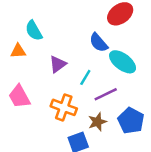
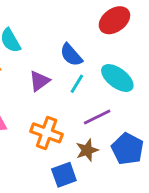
blue semicircle: (99, 43) -> (71, 55), moved
cyan line: (85, 77) -> (77, 84), moved

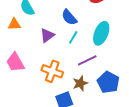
cyan ellipse: (117, 78) -> (101, 33), turned 75

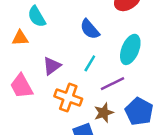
purple triangle: (47, 35) -> (52, 66), moved
cyan line: (73, 37) -> (90, 63), moved

